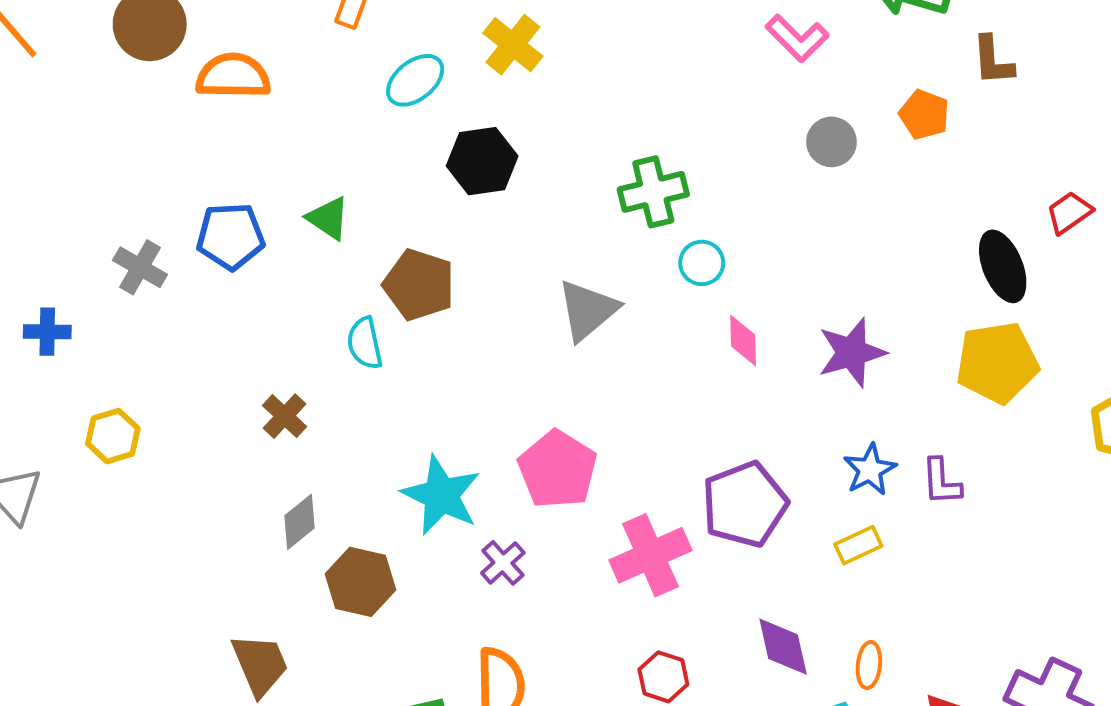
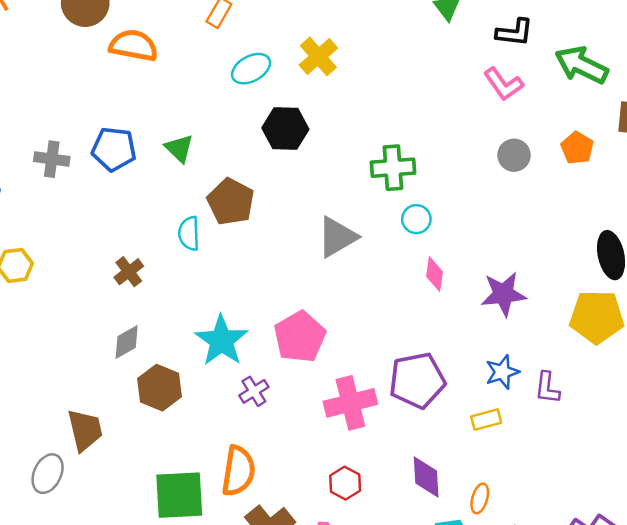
gray cross: (140, 267) -> (52, 159), turned -32

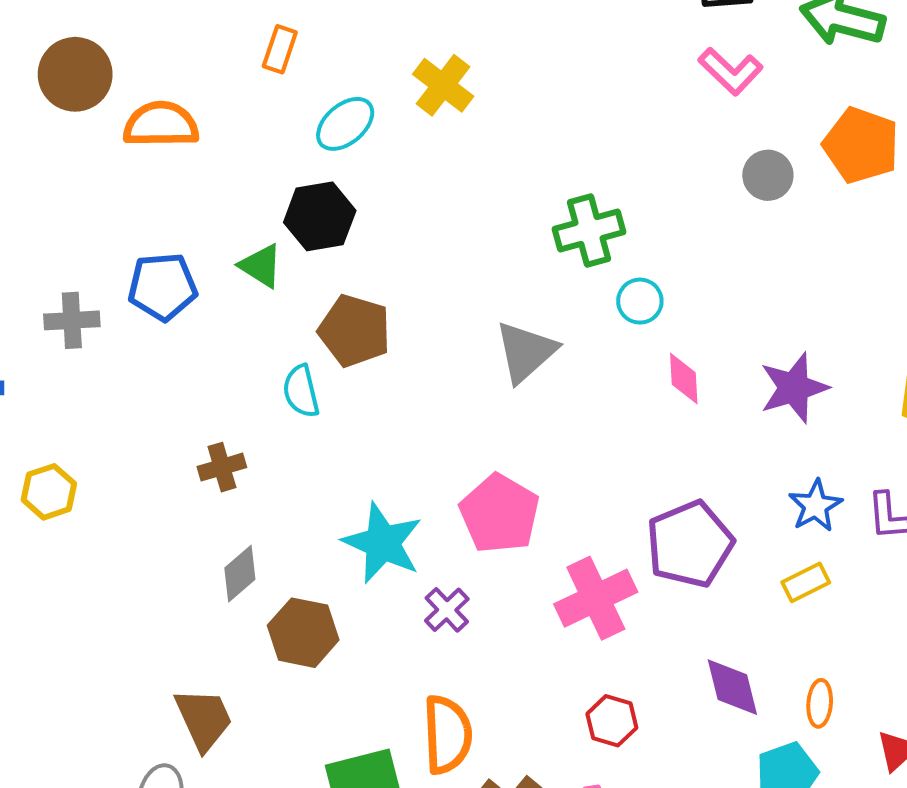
black hexagon: (285, 129) -> (320, 216), moved
orange pentagon: (577, 148) -> (861, 145), size x1.5
brown cross: (129, 272) -> (222, 467), turned 32

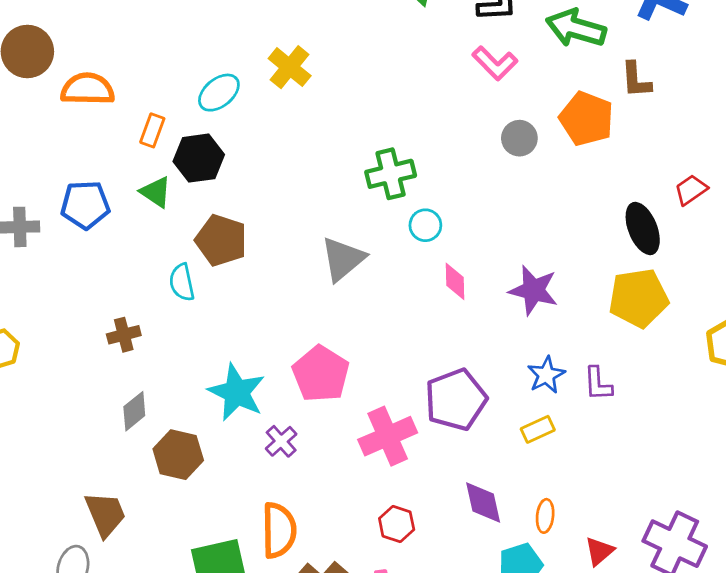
orange rectangle: (280, 49) -> (152, 130), moved
purple star: (794, 388) -> (533, 290), turned 30

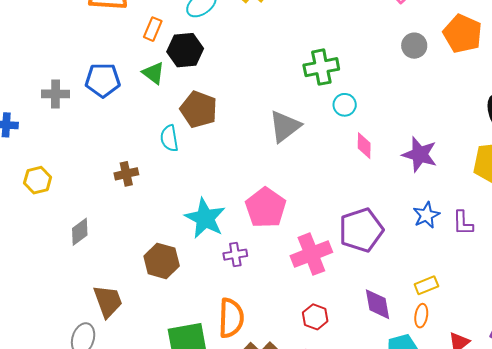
gray diamond: (134, 411) -> (80, 232), moved
yellow rectangle: (538, 429) -> (426, 285), moved
purple cross: (281, 441) -> (235, 255), turned 30

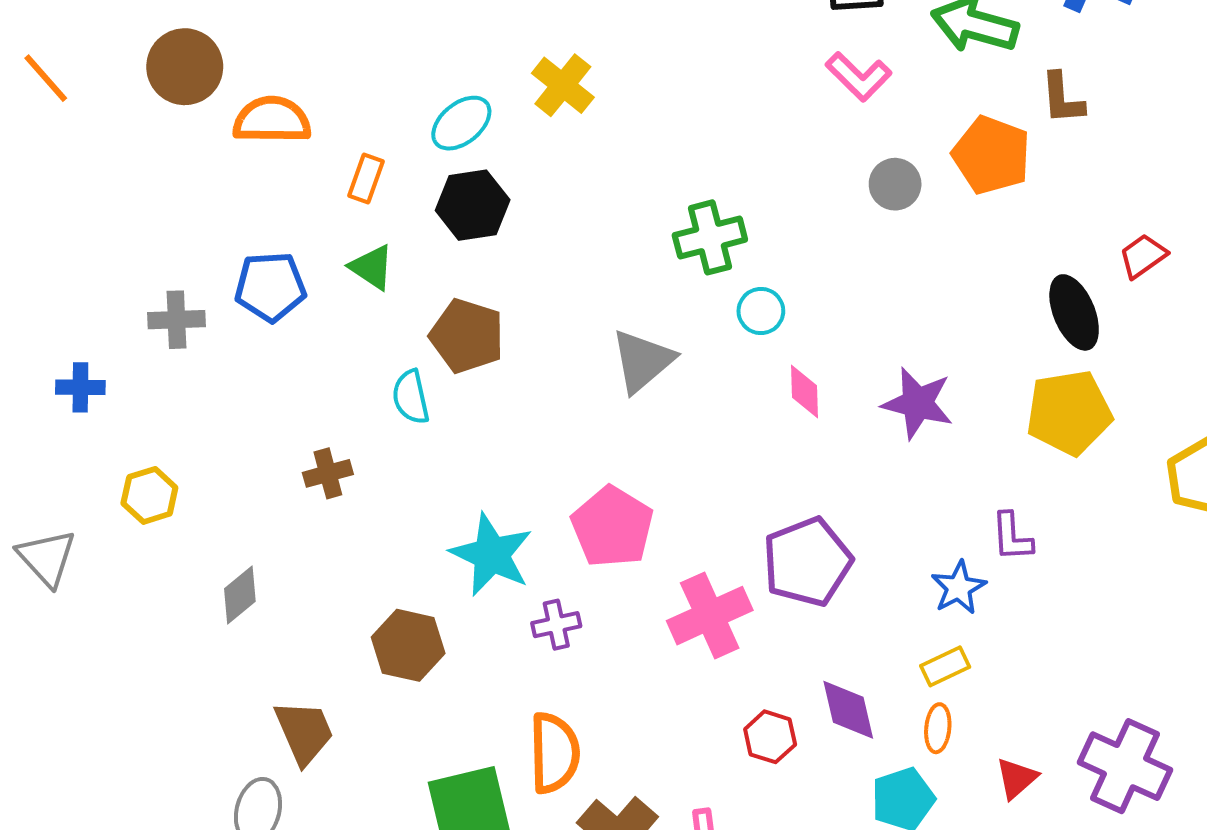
black hexagon: (185, 50) -> (473, 205), moved
blue star: (426, 215) -> (959, 588), moved
red hexagon: (315, 317) -> (770, 737), moved

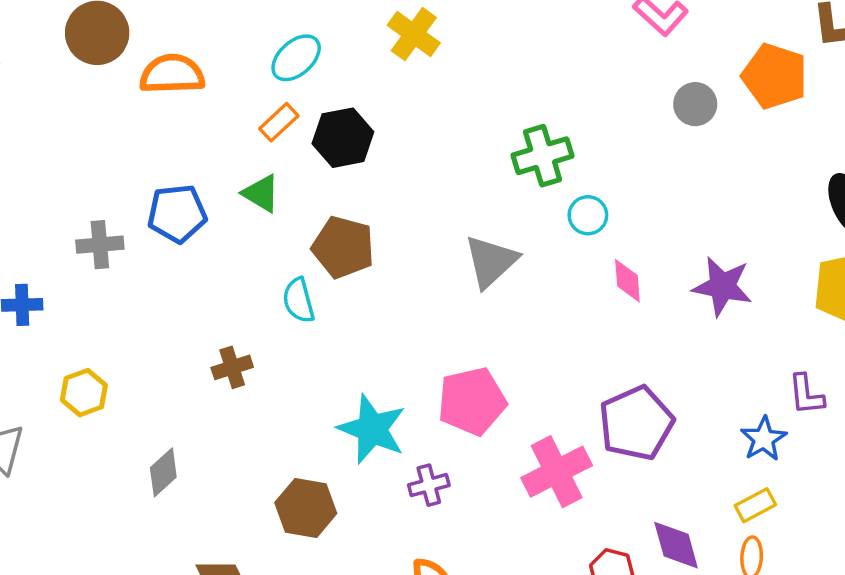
cyan ellipse: (461, 123) -> (296, 58), moved
orange rectangle: (366, 178) -> (279, 122), moved, turned 30
pink pentagon: (612, 527) -> (472, 401), turned 30

